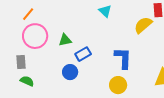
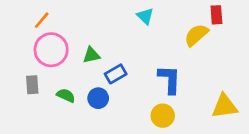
green semicircle: (27, 81) -> (66, 95), moved

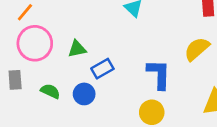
yellow semicircle: (196, 35) -> (197, 49), moved

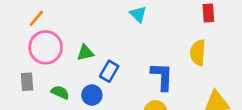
yellow semicircle: (197, 49) -> (198, 53), turned -45
blue rectangle: (102, 69) -> (109, 71), turned -30

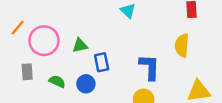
orange line: (36, 18) -> (18, 27), moved
blue rectangle: (109, 71) -> (102, 62), turned -42

